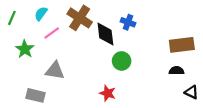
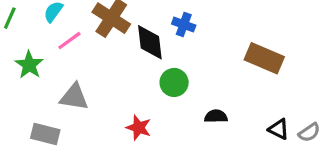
brown rectangle: (182, 45) -> (264, 58), turned 30
black semicircle: (176, 71) -> (216, 116), moved
red star: (108, 93) -> (139, 128), moved

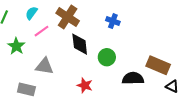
black diamond: (150, 42) -> (80, 44), moved
brown rectangle: (264, 58) -> (158, 65), moved
black semicircle: (216, 116) -> (133, 78), size x1.5

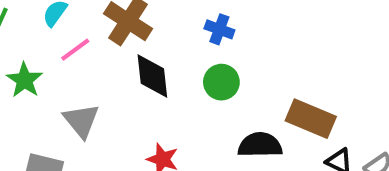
green circle: (107, 57) -> (221, 82), moved
gray triangle: (44, 66) -> (81, 121), turned 42

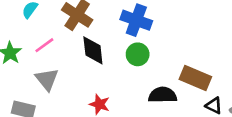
blue cross: (219, 29) -> (136, 20), size x1.6
pink line: (75, 50) -> (44, 45), moved

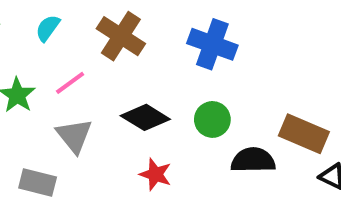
black diamond: (93, 50) -> (145, 117), moved, turned -52
green circle: (138, 54) -> (212, 119), moved

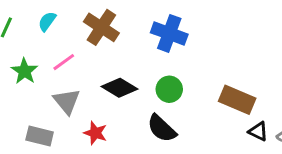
black semicircle: (253, 160) -> (162, 128), moved, turned -136
red star: (155, 174) -> (95, 133), moved

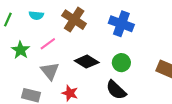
cyan semicircle: (47, 21) -> (36, 15), turned -120

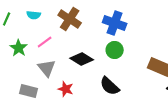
green circle: (121, 63) -> (115, 50), moved

